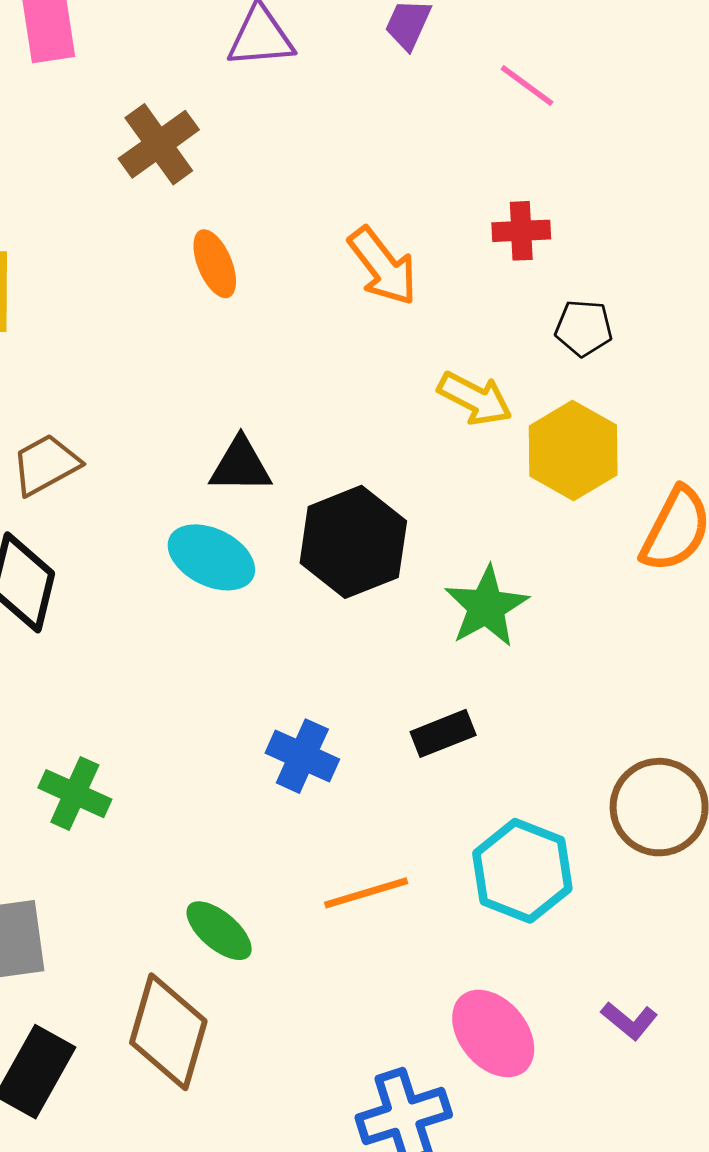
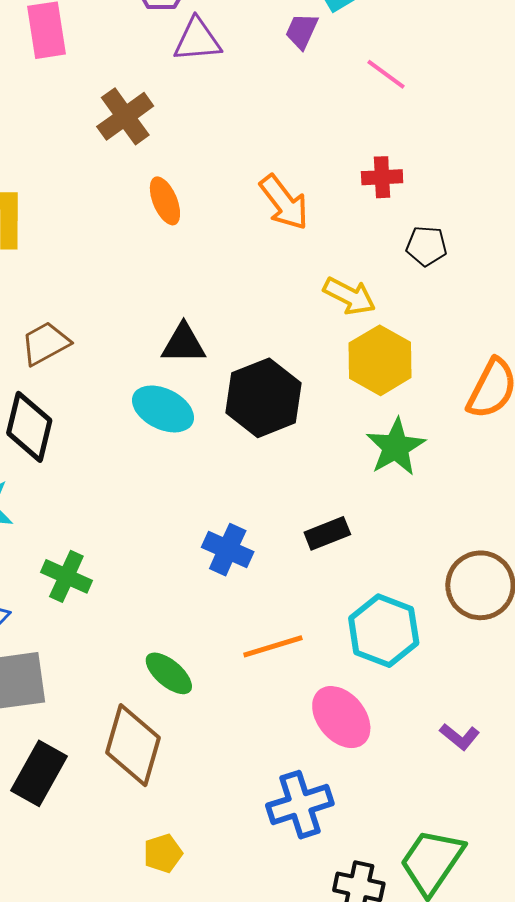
yellow hexagon: (573, 450) -> (380, 360), moved
green star: (486, 607) -> (396, 447), moved
pink ellipse: (493, 1034) -> (341, 717), moved

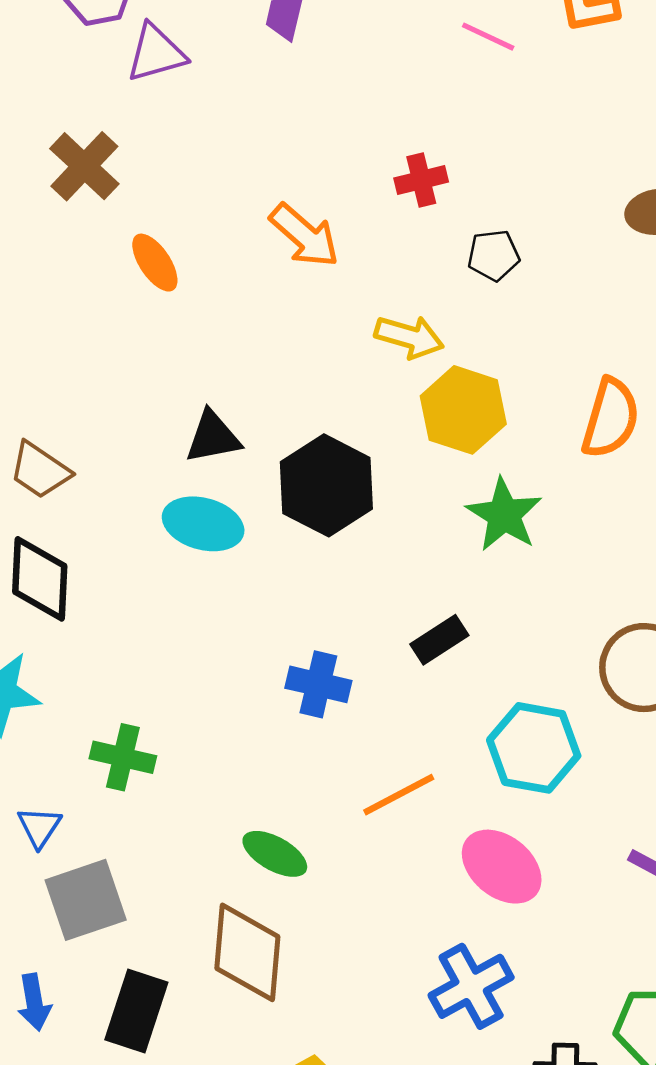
pink line: (386, 74) -> (488, 37), moved
brown trapezoid: (45, 343) -> (40, 470), turned -106

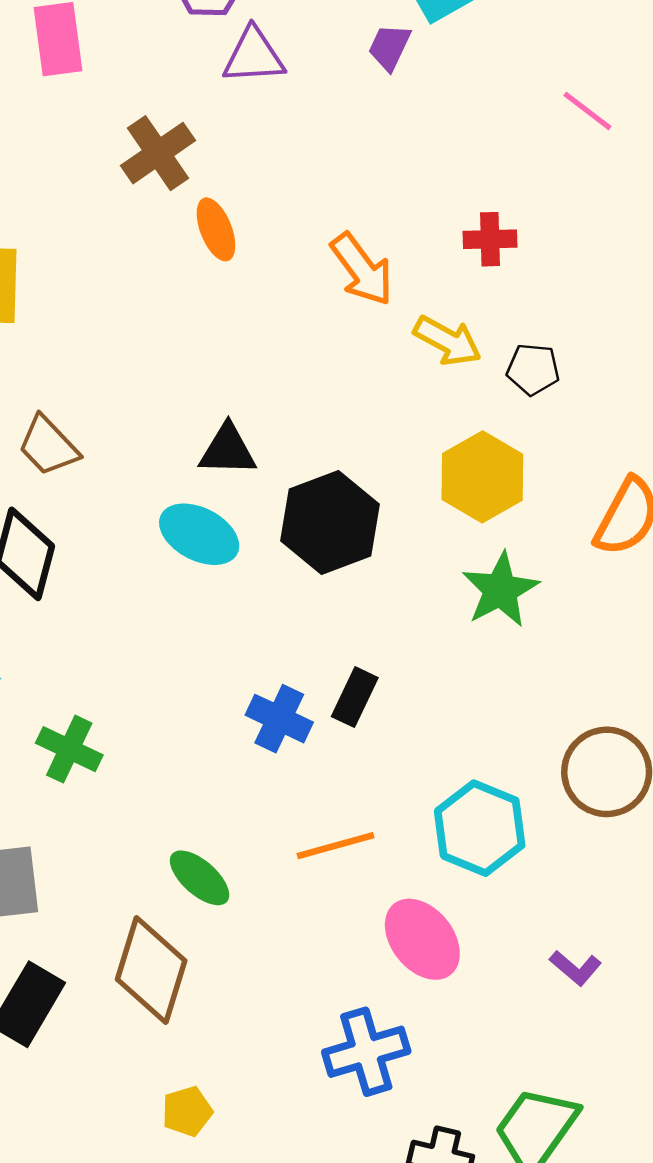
black pentagon: (494, 255) -> (533, 369), moved
orange ellipse: (155, 263) -> (216, 229), moved
yellow arrow: (409, 337) -> (447, 341), moved
black rectangle: (439, 640) -> (355, 697), moved, turned -44

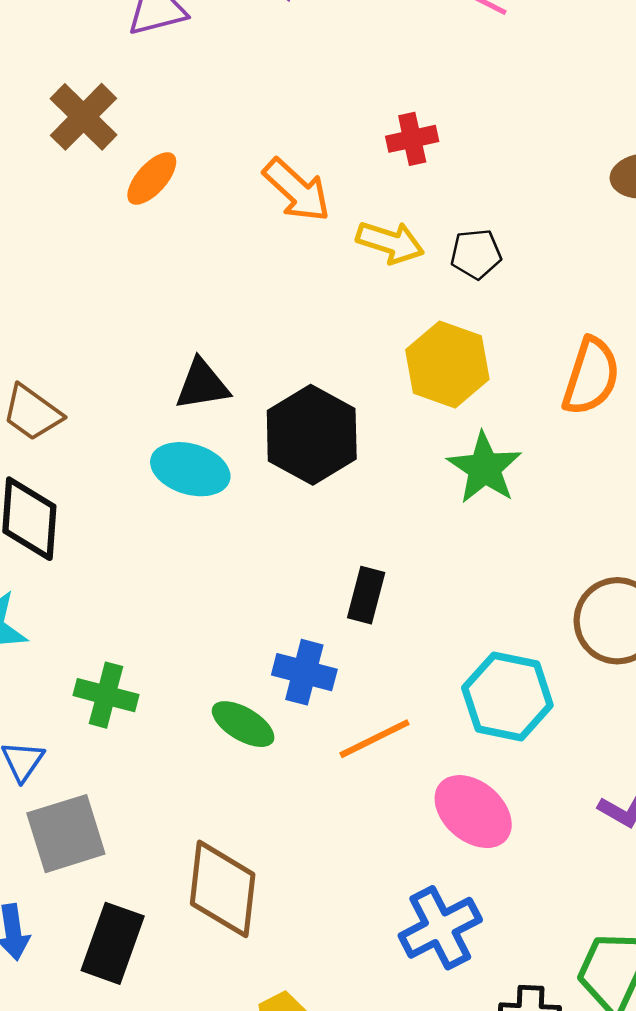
orange ellipse: (216, 229) -> (152, 179), turned 74
blue cross: (279, 719) -> (304, 672), moved
green ellipse: (200, 878) -> (243, 724), moved

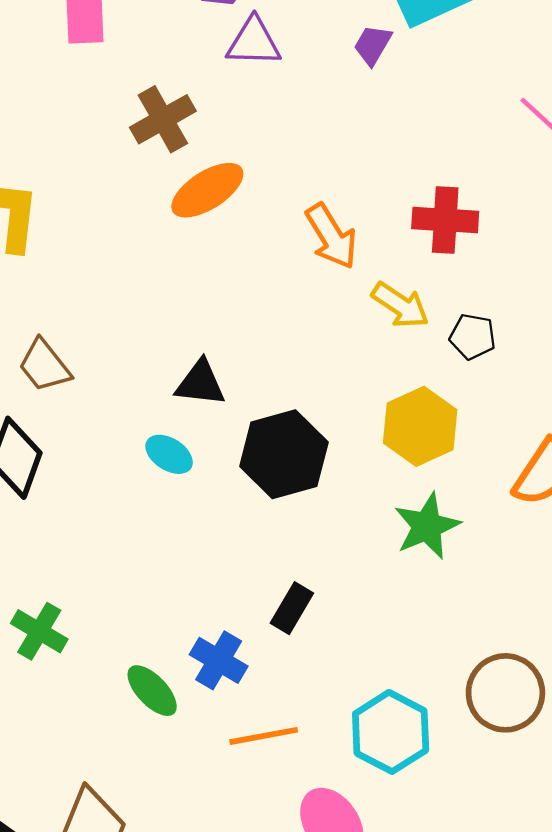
red cross: (412, 139) -> (445, 220), size x1.4
orange ellipse: (152, 179) -> (207, 190), size x1.4
cyan ellipse: (190, 469) -> (169, 454), size x0.7

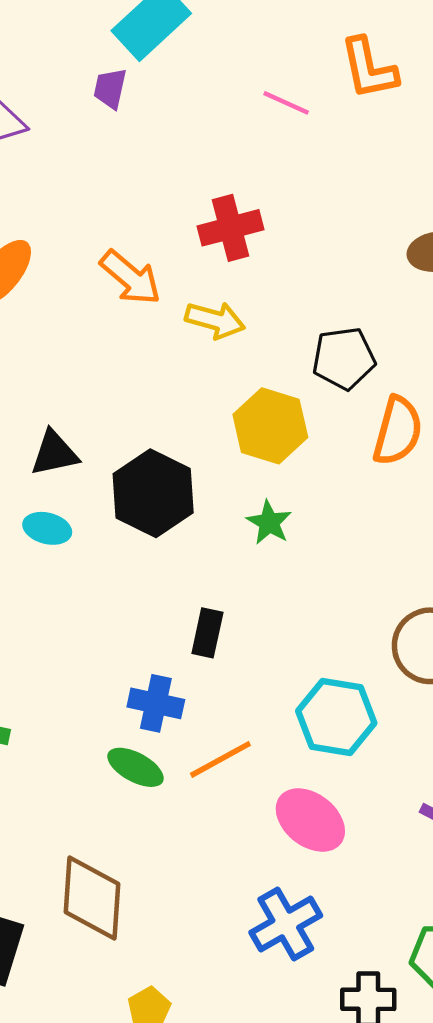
black pentagon: (473, 337) -> (344, 358), moved, size x1.4
green star: (427, 526) -> (269, 523), moved, size x0.7
green ellipse: (152, 691) -> (136, 767), moved

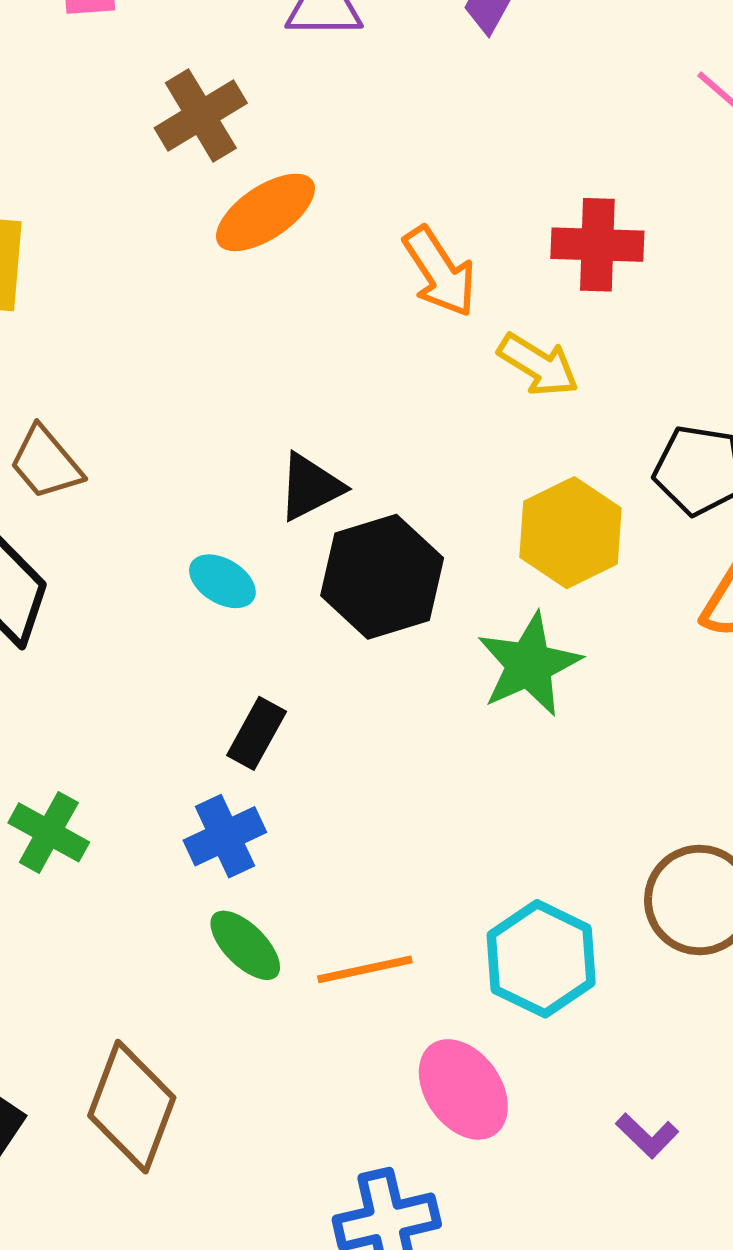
black triangle: (54, 453) -> (310, 487), moved, turned -32
green star: (269, 523) -> (529, 665), size x1.6
black rectangle: (207, 633) -> (257, 733), moved
blue cross: (156, 703) -> (225, 836), moved, turned 36

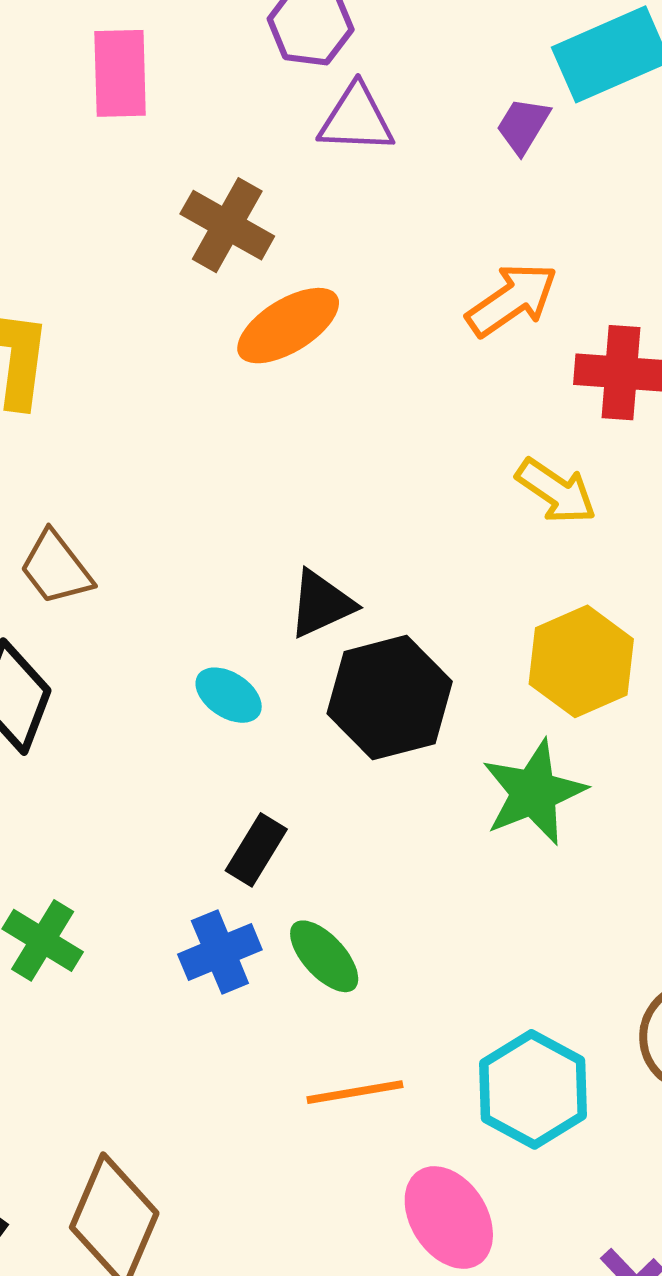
brown cross: (201, 116) -> (227, 225), turned -32
orange arrow: (440, 272) -> (512, 300), moved, turned -94
green ellipse: (245, 945) -> (324, 956), moved

